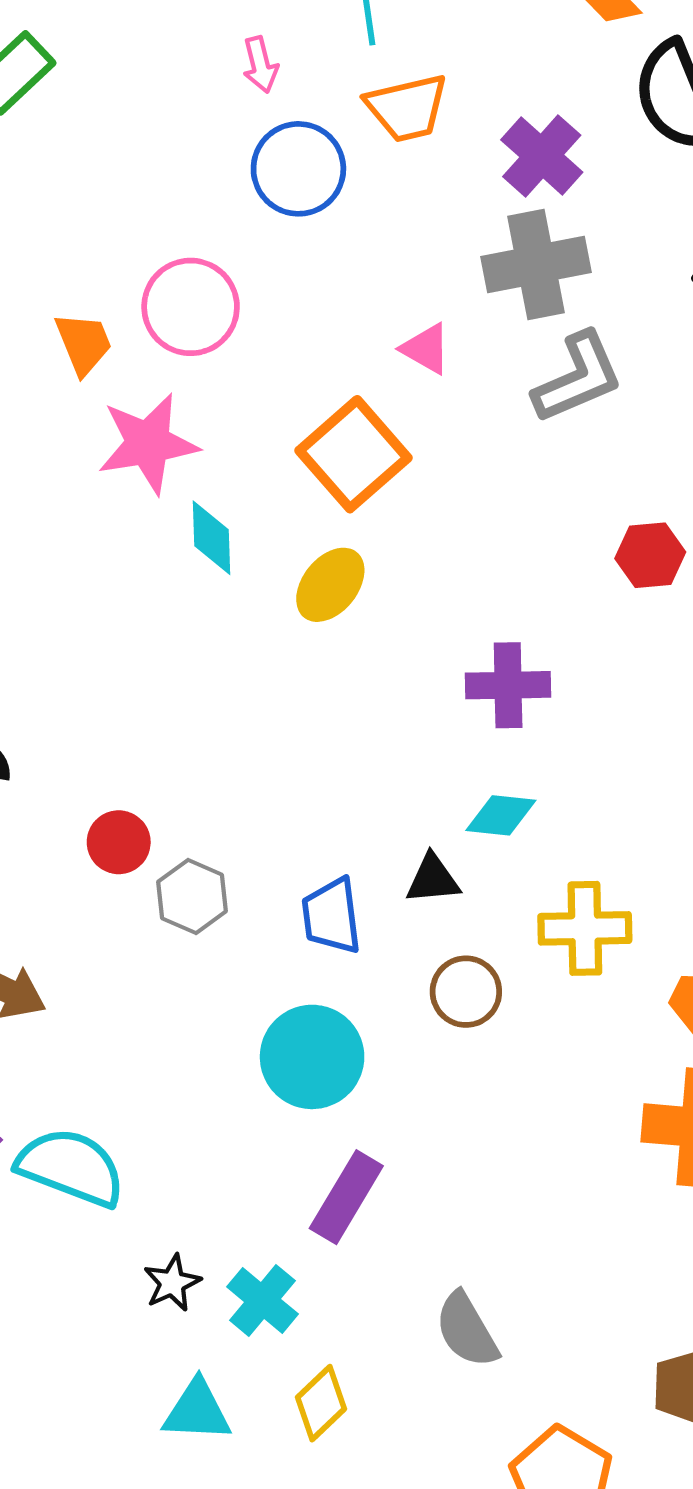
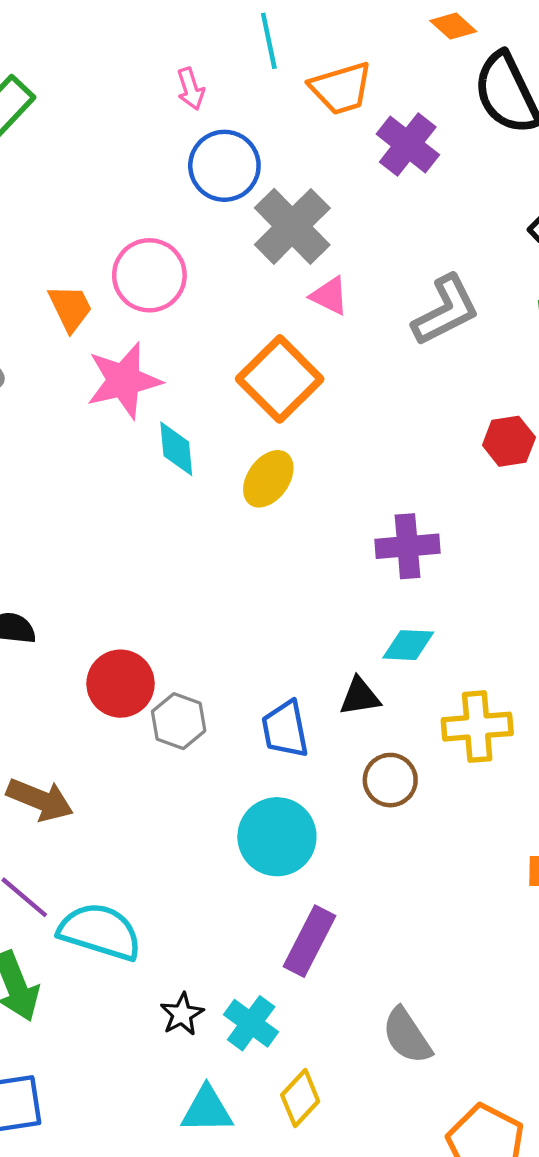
orange trapezoid: (407, 108) -> (341, 88), moved
gray cross: (536, 264) -> (292, 226), moved, turned -30
red circle: (119, 842) -> (121, 684), size x1.4

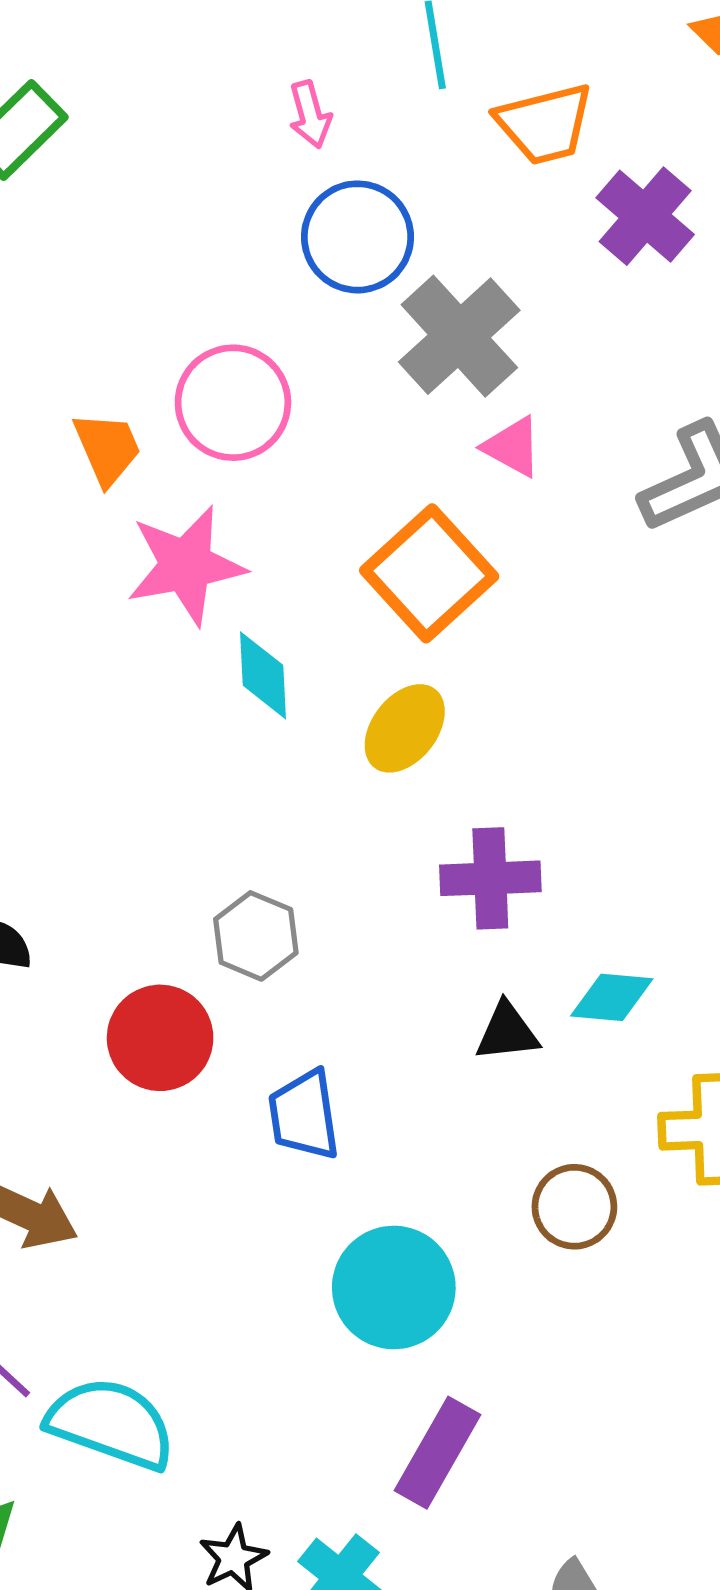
purple cross: (408, 546) -> (490, 878), moved
black triangle: (360, 696) -> (507, 1032), moved
gray hexagon: (179, 721) -> (256, 936), moved
blue trapezoid: (285, 729) -> (304, 1115), moved

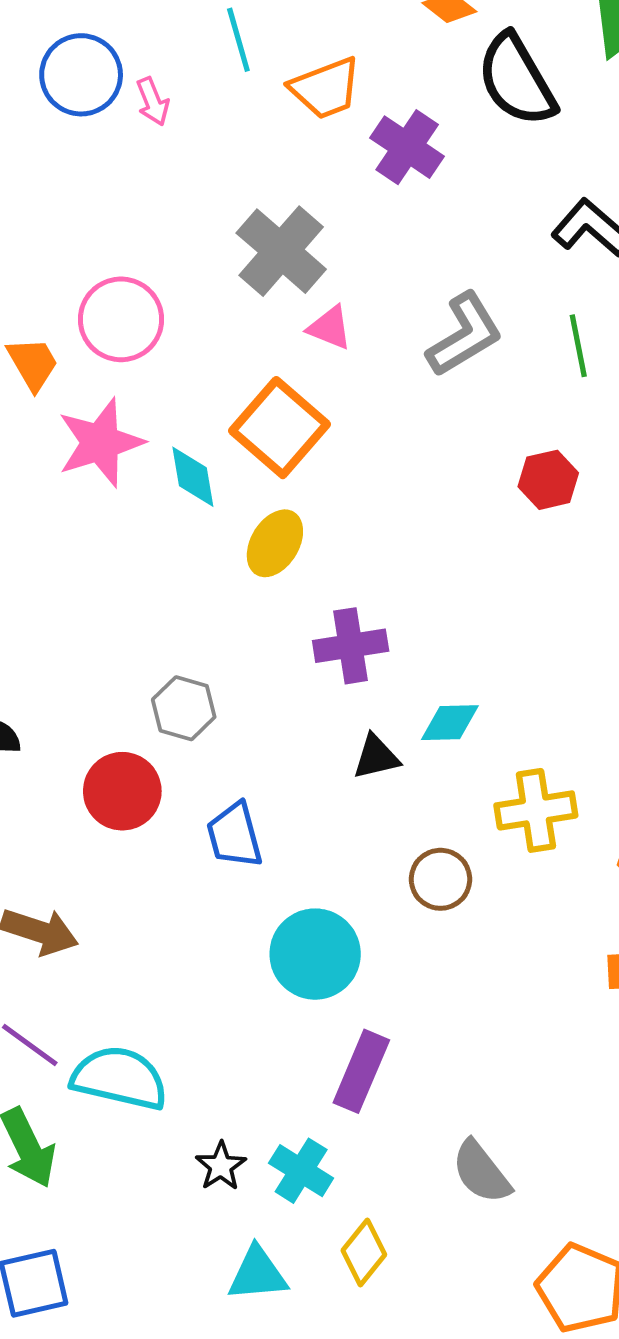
blue circle: (358, 237) -> (81, 75), moved
cyan diamond: (263, 675) -> (193, 477), moved

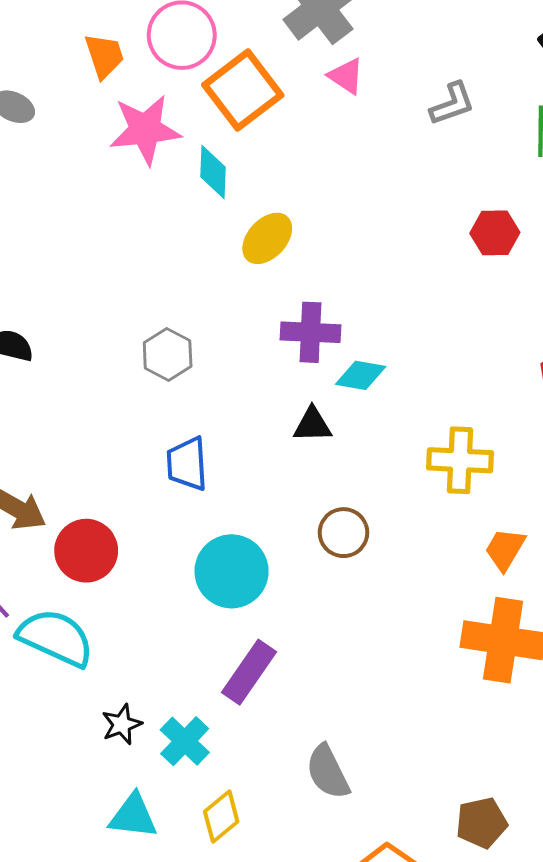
gray L-shape: (465, 335) -> (452, 104), size x0.7
orange square: (280, 428) -> (243, 90), moved
cyan diamond: (450, 723) -> (361, 375), moved
red circle: (122, 791) -> (86, 551), moved
yellow cross: (536, 810) -> (460, 460), moved

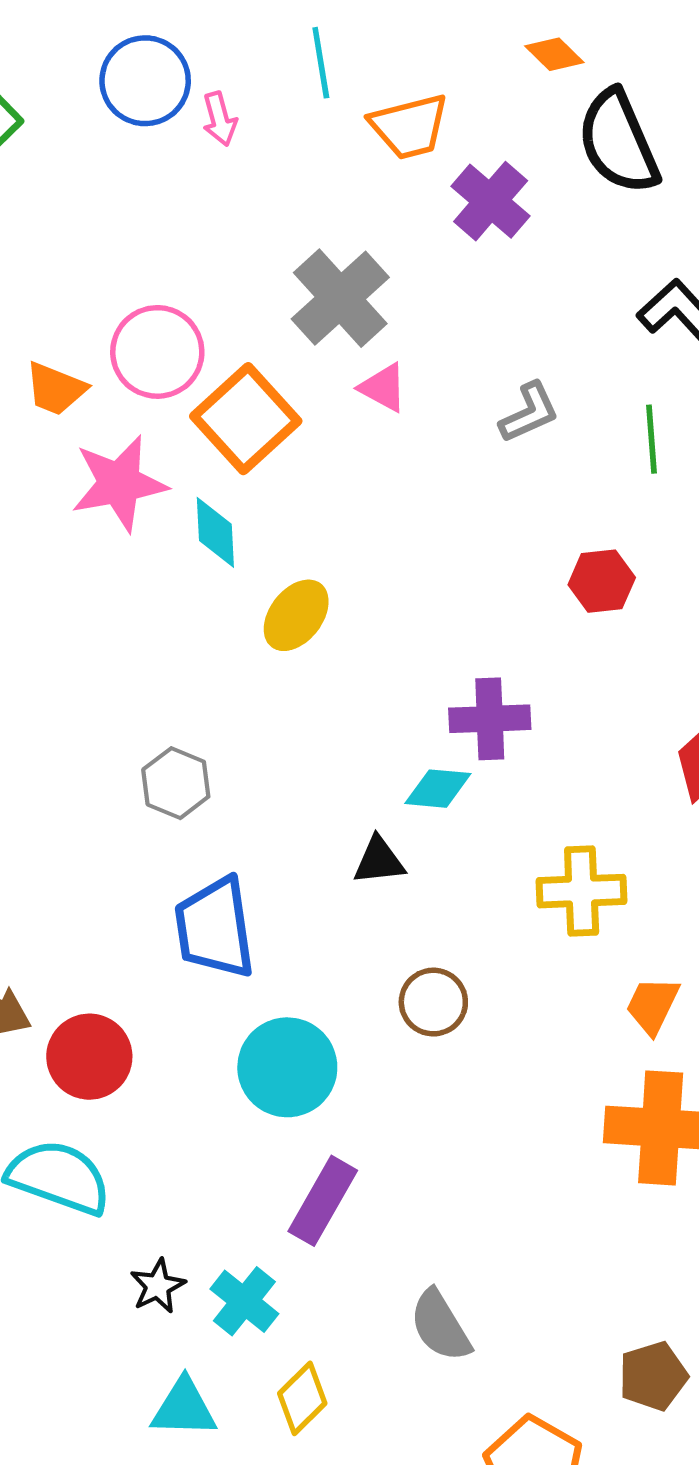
orange trapezoid: (104, 56) -> (56, 389), turned 135
purple cross: (310, 332) -> (490, 719), moved
blue trapezoid: (187, 464) -> (215, 928), size x1.4

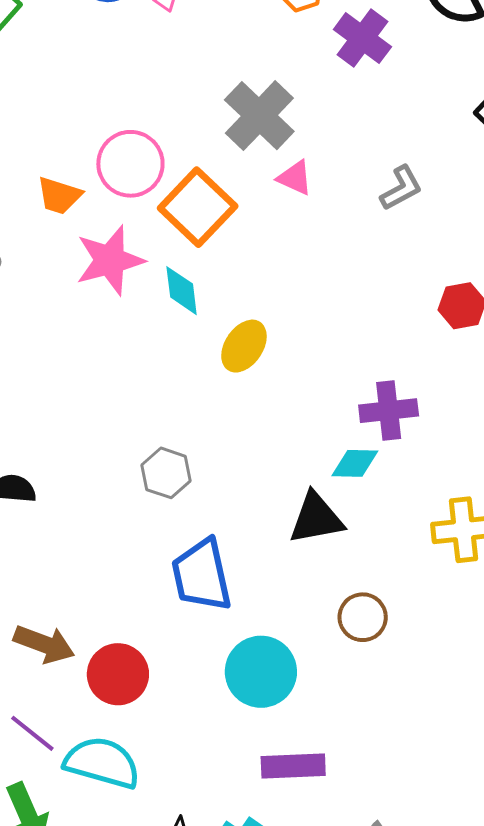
black triangle: (379, 861) -> (316, 518), size x1.5
purple rectangle: (323, 1201) -> (293, 766), turned 62

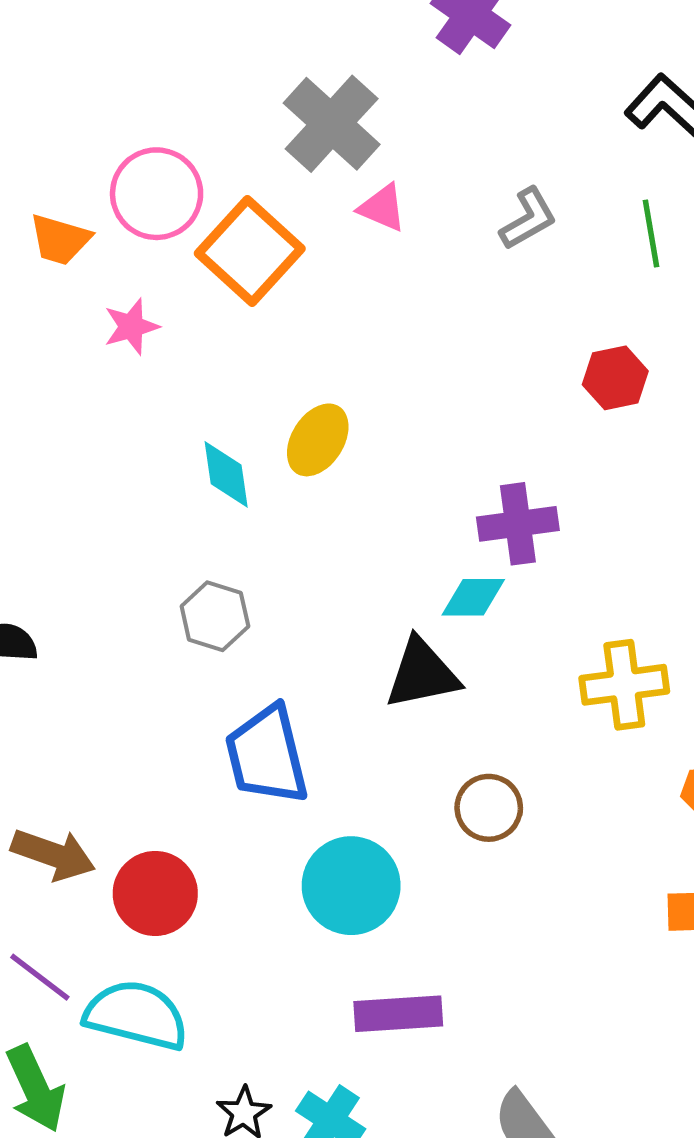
pink star: (110, 260) -> (131, 327), size x0.6
cyan diamond: (182, 291) -> (226, 474), moved

